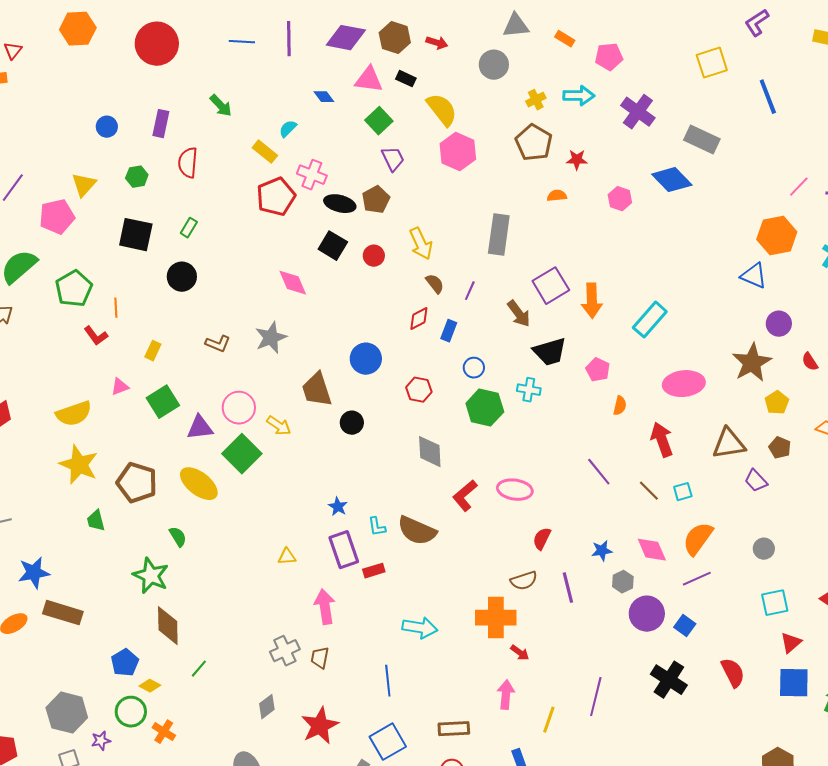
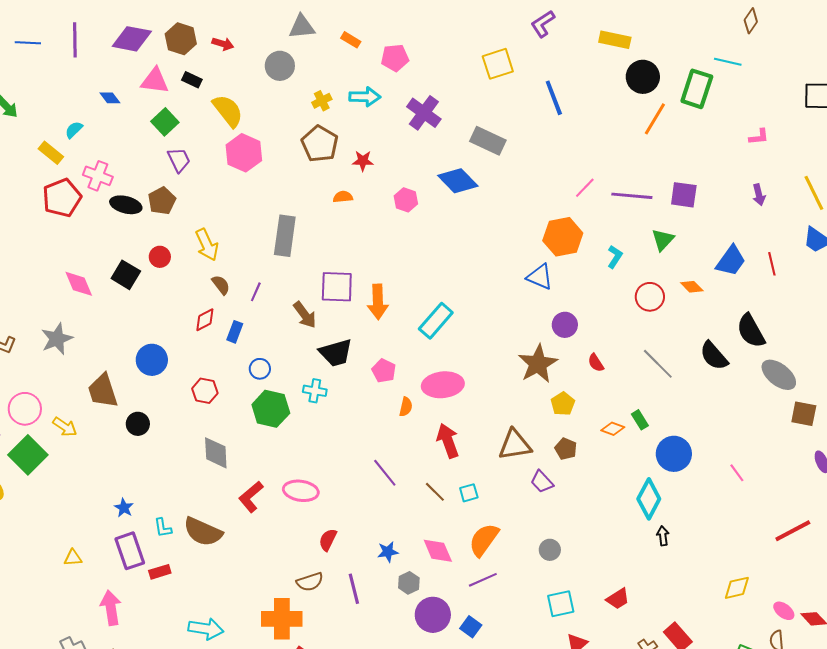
black square: (333, 246) -> (126, 275), moved
purple square: (551, 286) -> (337, 287), turned 33
pink ellipse: (684, 384) -> (443, 385), moved

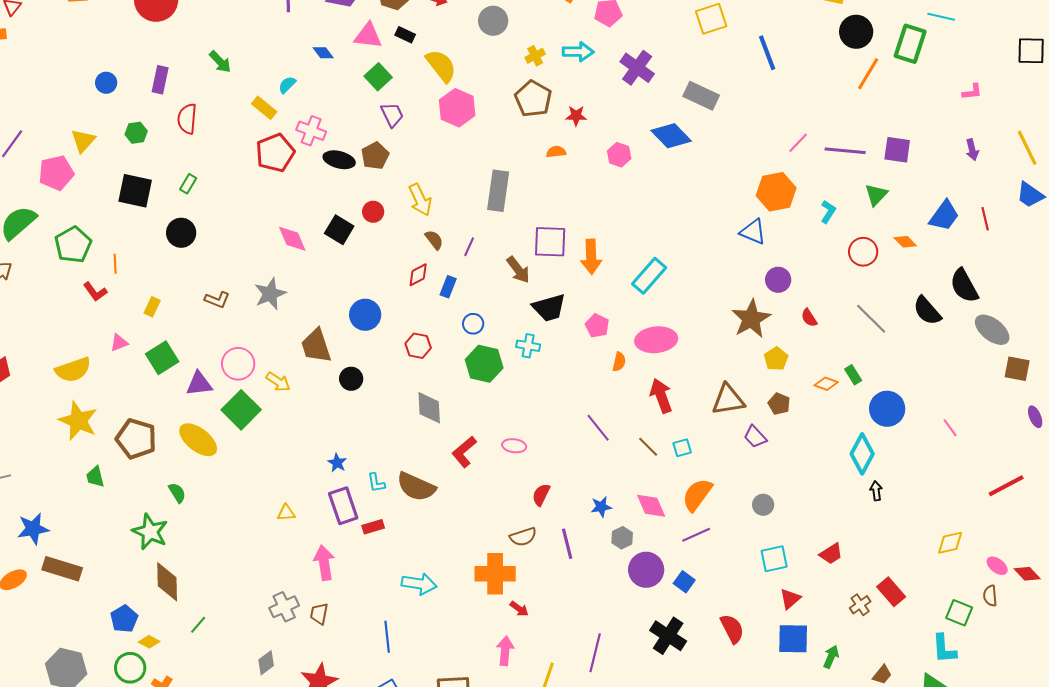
pink ellipse: (301, 491) -> (514, 446), size x0.7

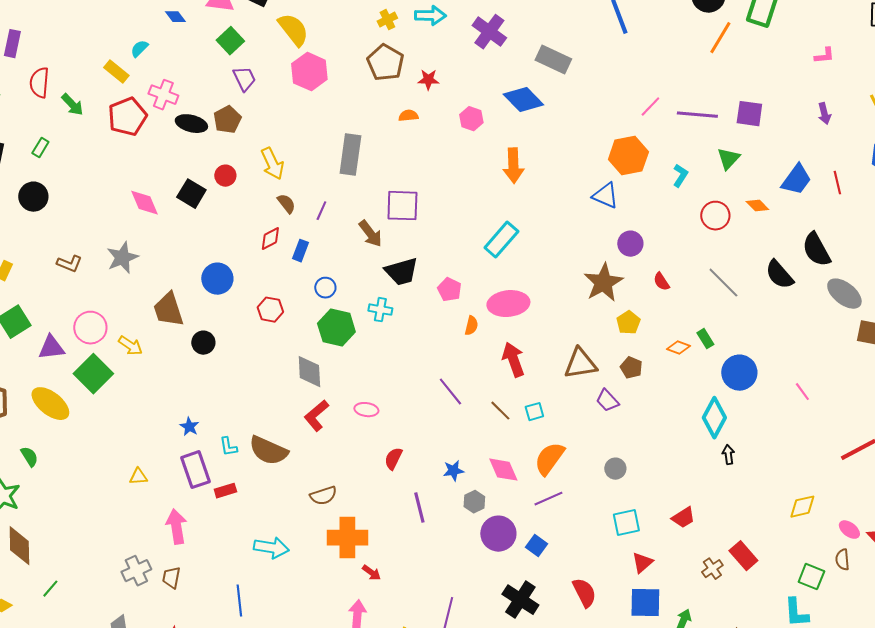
green arrow: (220, 62) -> (72, 105), moved
orange arrow: (591, 257) -> (513, 166), moved
gray diamond: (429, 408) -> (309, 372), moved
brown semicircle: (523, 537) -> (323, 496), moved

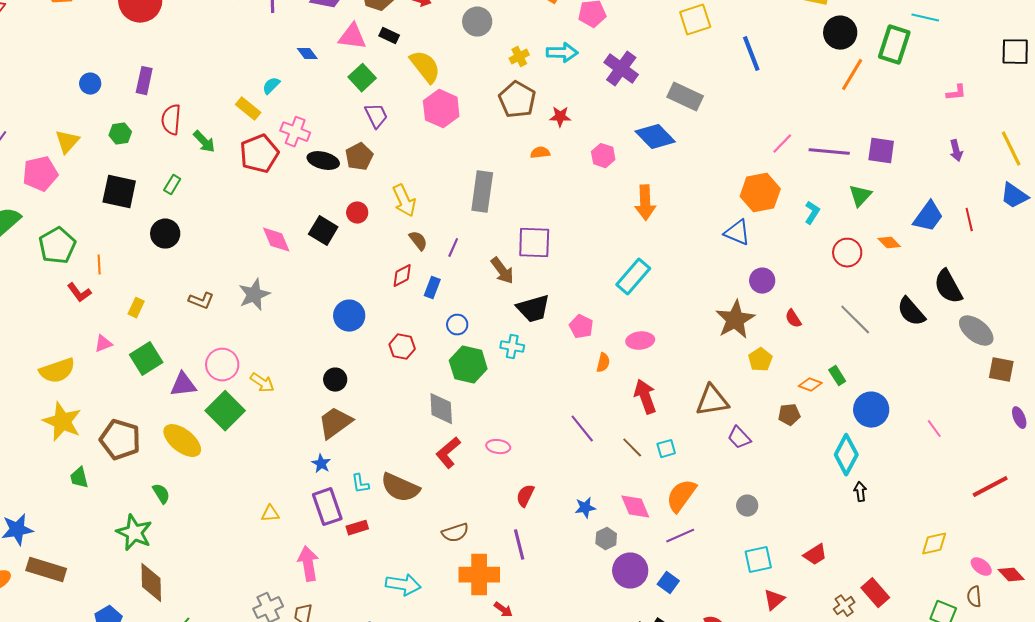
pink ellipse: (508, 304) -> (640, 341), size x0.7
brown trapezoid: (168, 310) -> (335, 423), moved, turned 72
brown pentagon: (631, 368) -> (789, 415), moved, turned -30
purple line: (419, 508) -> (519, 545), moved

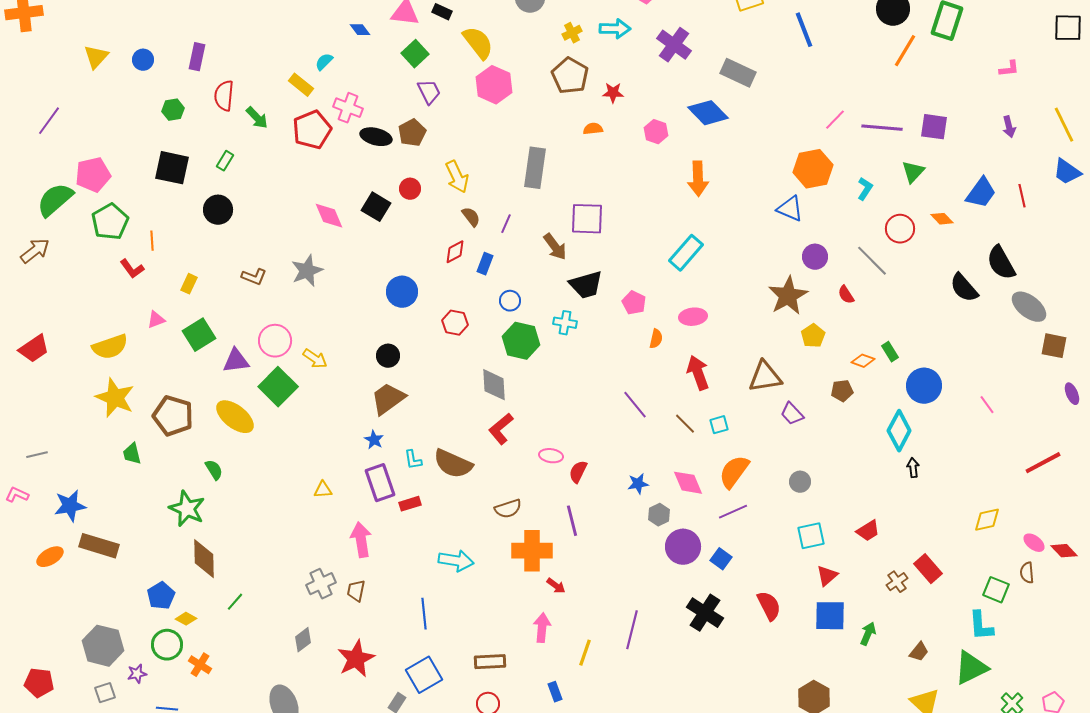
yellow triangle: (67, 142) -> (96, 57), moved
pink pentagon: (40, 174) -> (93, 175), moved
gray line: (855, 320) -> (872, 261), moved
pink ellipse: (498, 447) -> (551, 456), moved

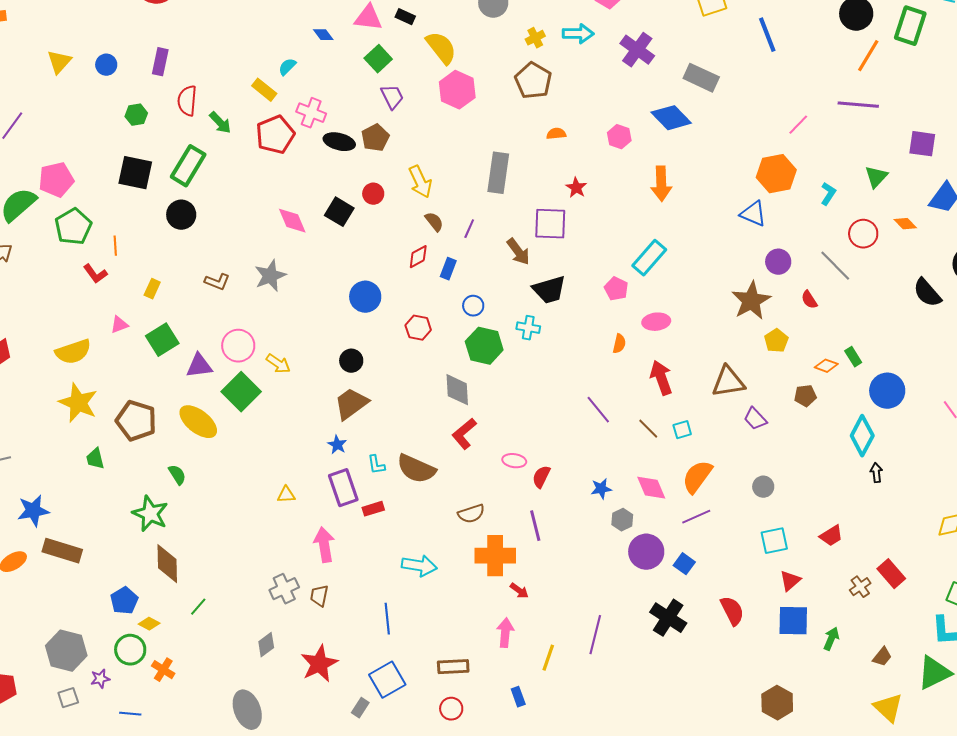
red star: (613, 93) -> (576, 188), moved, turned 30
purple square: (934, 127) -> (922, 144), moved
purple line: (882, 128) -> (858, 105), moved
green rectangle: (225, 161) -> (188, 166), size x2.0
pink pentagon: (634, 303) -> (616, 289), moved

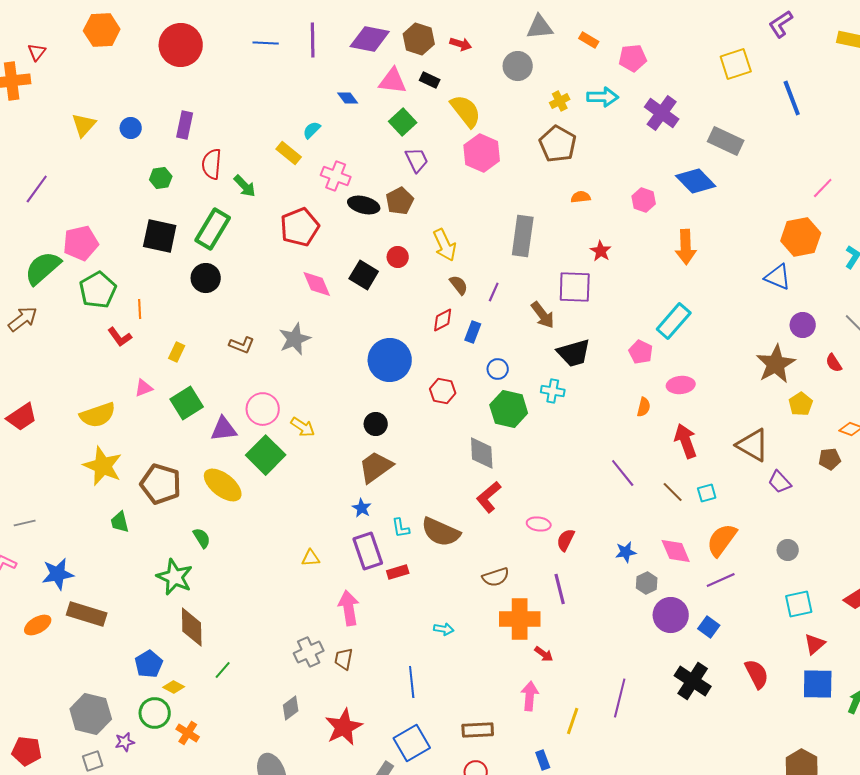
red pentagon: (275, 135) -> (300, 227), moved
blue circle: (365, 297) -> (390, 360), size x1.4
brown triangle: (728, 382) -> (753, 445), turned 39
cyan arrow: (419, 566) -> (444, 629), size x0.6

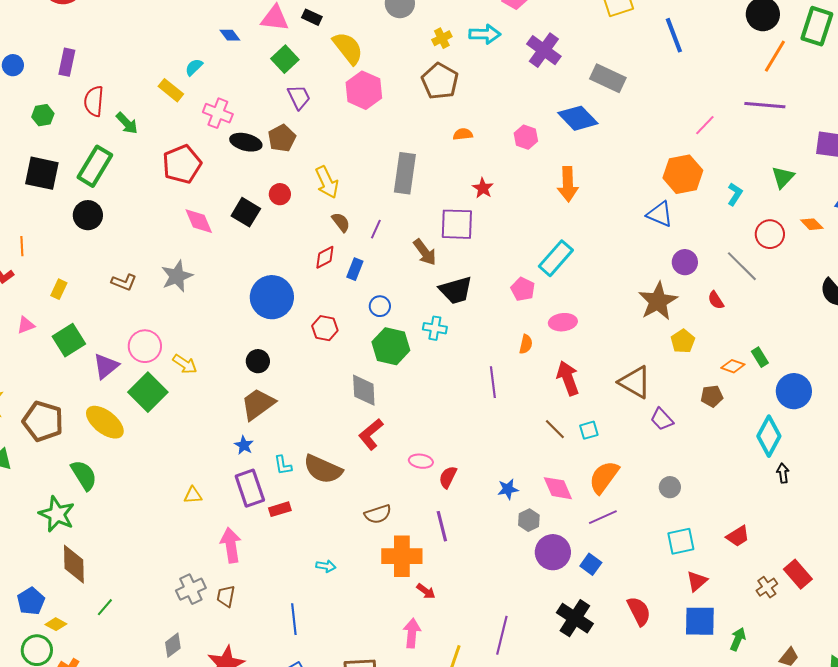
purple triangle: (224, 429) -> (106, 366), turned -32
purple line: (623, 473) -> (493, 382), moved, turned 32
green semicircle: (202, 538) -> (84, 475), size x1.5

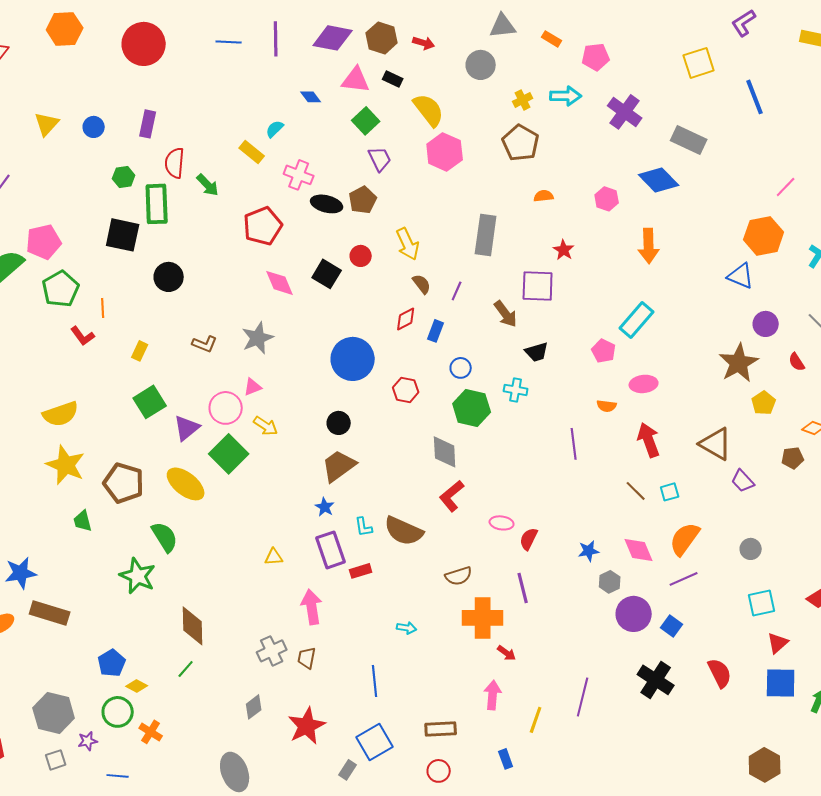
green rectangle: (95, 166) -> (157, 204), moved, turned -33
black trapezoid: (456, 290) -> (537, 352), size x0.7
pink triangle: (26, 325) -> (253, 387), moved
orange semicircle: (526, 344) -> (607, 406), turned 84
brown diamond: (74, 564) -> (193, 626), moved

